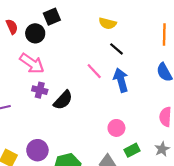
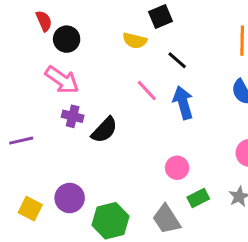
black square: (52, 17) -> (160, 16), moved
yellow semicircle: (108, 23) -> (135, 41), moved
red semicircle: (12, 27) -> (44, 21), moved

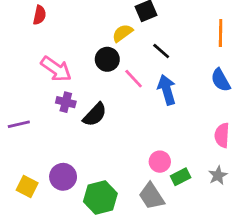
red semicircle: (44, 21) -> (40, 15), turned 36
black circle: (67, 39) -> (107, 59), moved
yellow semicircle: (135, 41) -> (122, 33), turned 130
pink circle: (177, 168) -> (160, 162), moved

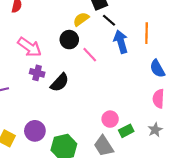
orange line: (221, 33) -> (147, 33), moved
black line: (161, 51) -> (109, 20), moved
blue semicircle: (221, 80) -> (157, 69), moved
blue arrow: (167, 90) -> (121, 42), moved

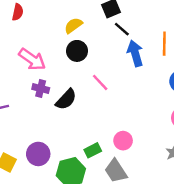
yellow semicircle: (81, 19) -> (73, 25), moved
pink line: (90, 55) -> (100, 82), moved
green rectangle: (126, 131) -> (93, 150), moved

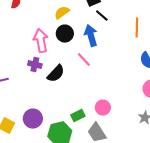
blue arrow: (135, 53) -> (91, 36), moved
pink arrow: (32, 59) -> (41, 41), moved, turned -135

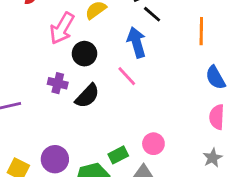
black circle: (65, 34) -> (84, 54), moved
pink arrow: (41, 41) -> (62, 28), moved, turned -140

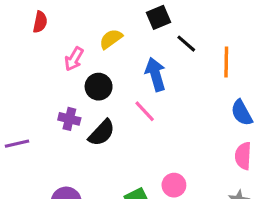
black line: (152, 14) -> (186, 44), moved
pink arrow: (62, 28) -> (74, 59), size x0.7

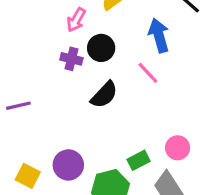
purple cross: (69, 119) -> (71, 59), moved

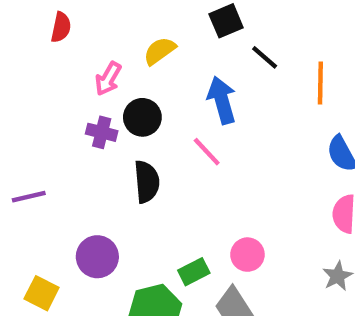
black semicircle: (104, 95) -> (147, 182), turned -48
purple circle: (68, 165) -> (97, 257), moved

